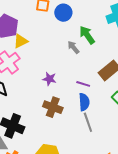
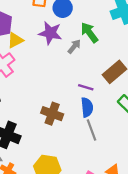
gray arrow: (73, 47) -> (74, 46), turned 80
purple star: (49, 79) -> (50, 33), moved, size x1.5

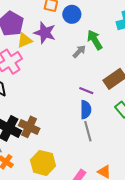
purple star: (50, 33) -> (45, 33), moved
brown cross: (52, 114) -> (29, 127), moved

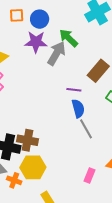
purple star: (45, 33) -> (36, 42), moved
gray arrow: (79, 51) -> (57, 53), size x1.6
yellow hexagon: (43, 163) -> (33, 167), moved

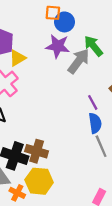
orange square: (17, 15) -> (53, 13), moved
purple line: (74, 90) -> (93, 102), turned 48

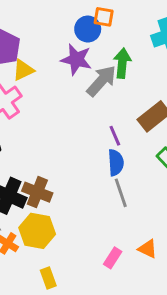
orange square: (53, 13) -> (104, 17), moved
green arrow: (93, 46) -> (122, 63), turned 40

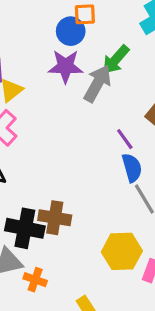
green arrow: (122, 63) -> (116, 60), turned -132
yellow hexagon: (37, 231) -> (122, 251), moved

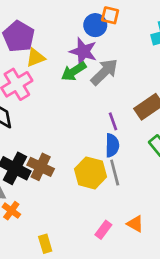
green arrow: (116, 60) -> (74, 71), moved
yellow hexagon: (122, 251) -> (91, 173), moved

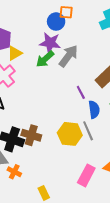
blue semicircle: (112, 145) -> (94, 110), moved
pink rectangle: (103, 230) -> (86, 175), size x1.5

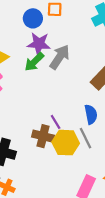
blue circle: (56, 22) -> (33, 18), moved
purple line: (81, 92) -> (56, 122), moved
brown cross: (31, 135) -> (43, 136), moved

